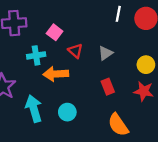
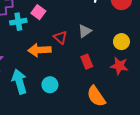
red triangle: (75, 51) -> (60, 37), moved
cyan cross: (36, 55) -> (18, 22), moved

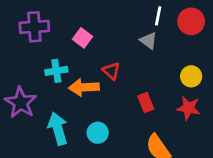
cyan cross: (18, 22) -> (56, 71), moved
gray triangle: (85, 31) -> (149, 41), moved, turned -48

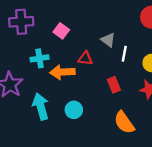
white line: (158, 16) -> (124, 54), moved
gray triangle: (149, 41) -> (108, 40), moved
red triangle: (111, 71) -> (85, 58), turned -35

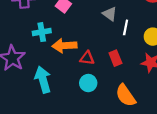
red triangle: (85, 58) -> (87, 58), moved
cyan circle: (74, 110) -> (88, 83), moved

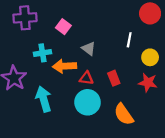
gray triangle: (110, 14) -> (89, 49), moved
white line: (126, 27) -> (129, 40), moved
cyan circle: (88, 83) -> (87, 102), size x1.5

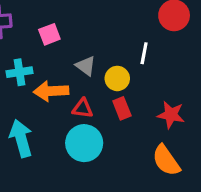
pink square: (63, 27) -> (49, 34), turned 32
yellow circle: (150, 57) -> (117, 78), moved
orange semicircle: (124, 114) -> (166, 160), moved

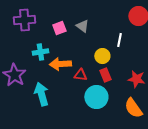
gray triangle: (86, 66) -> (82, 26), moved
cyan circle: (84, 143) -> (96, 97), moved

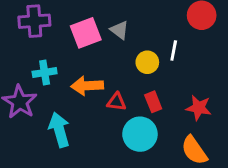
pink square: (59, 28) -> (86, 33), size x1.5
cyan cross: (40, 52) -> (45, 73), moved
yellow circle: (102, 56) -> (147, 62), moved

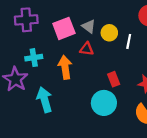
yellow circle: (147, 62) -> (109, 33), moved
orange arrow: (87, 86) -> (65, 67), turned 85
red triangle: (116, 102) -> (87, 49), moved

